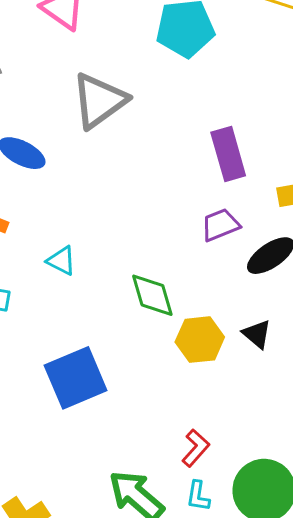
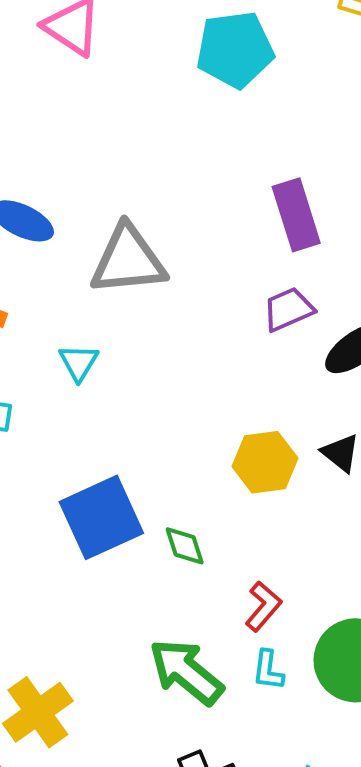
gray triangle: (99, 101) -> (128, 260), moved, turned 32
cyan triangle: (61, 261) -> (79, 362), turned 36
green diamond: (152, 295) -> (185, 546), moved, size x0.7

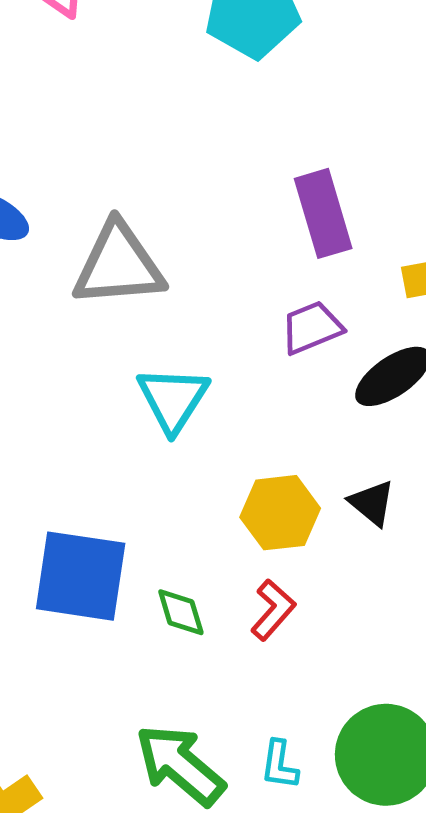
cyan triangle: (79, 362) -> (173, 399), moved, size x1.5
blue square: (101, 517) -> (81, 576), turned 32
red L-shape: (263, 606) -> (273, 610), moved

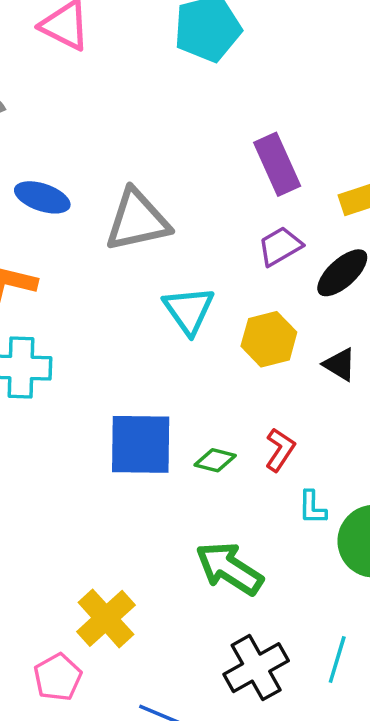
yellow hexagon: (280, 513) -> (269, 339), moved
green diamond: (181, 612) -> (215, 460), turned -51
cyan L-shape: (279, 765) -> (312, 507), moved

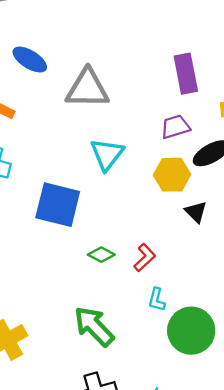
yellow hexagon: (269, 339) -> (172, 175), moved
blue square: (141, 444) -> (58, 205), moved

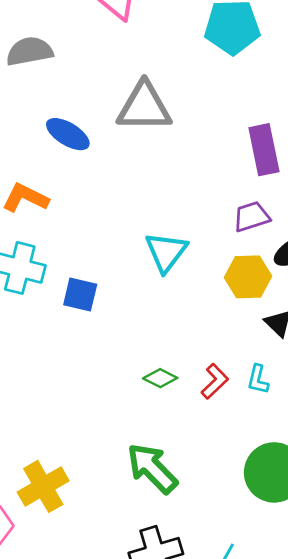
gray triangle: (87, 89) -> (144, 107), moved
blue square: (58, 205) -> (80, 294), moved, size x0.6
cyan L-shape: (157, 300) -> (258, 379), moved

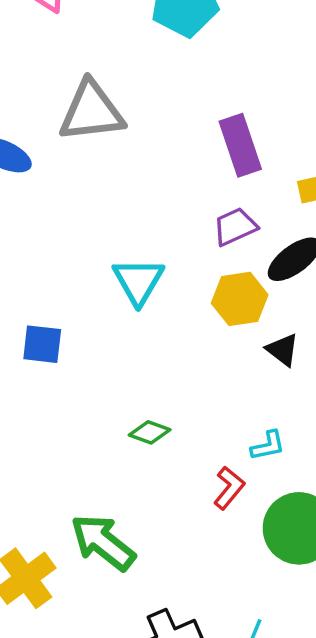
cyan L-shape: (258, 379) -> (268, 446), moved, turned -108
red L-shape: (215, 381) -> (229, 488), moved
green arrow: (152, 468) -> (103, 542), moved

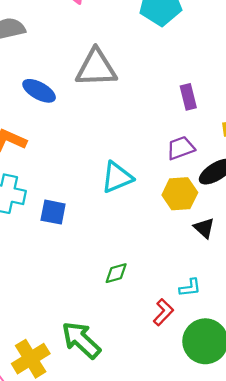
purple rectangle: (240, 145) -> (188, 97), size x0.7
cyan triangle: (138, 281) -> (117, 177), turned 32
green diamond: (150, 432) -> (116, 273), turned -40

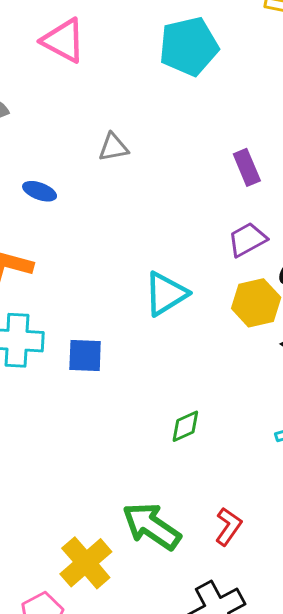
gray triangle: (96, 68) -> (113, 147), size x0.5
blue ellipse: (39, 91) -> (40, 191), size x0.7
red L-shape: (163, 312) -> (228, 526), moved

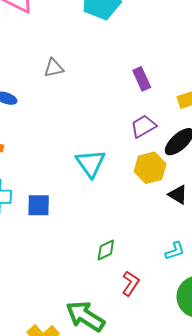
cyan triangle: (166, 294) -> (91, 163), turned -32
red L-shape: (228, 526) -> (131, 283), moved

